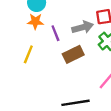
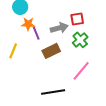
orange star: (35, 21) -> (28, 24), moved

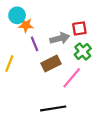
orange star: (28, 24) -> (26, 25), moved
pink line: (81, 71) -> (72, 78), moved

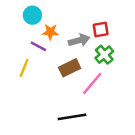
orange star: (26, 25) -> (50, 32), moved
purple line: (35, 44) -> (38, 46), moved, turned -40

